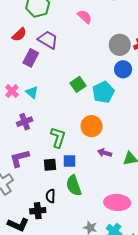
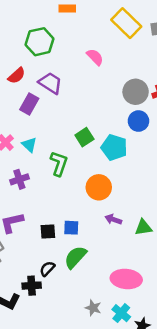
cyan pentagon: (103, 92) -> (114, 148), turned -30
green L-shape: (58, 137) -> (59, 163), moved
green semicircle: (74, 186) -> (75, 257), turned 60
black semicircle: (50, 196) -> (47, 269), turned 40

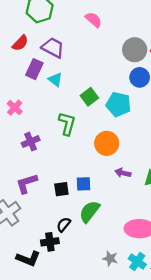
cyan triangle: (29, 145) -> (55, 80), moved

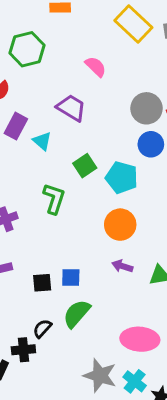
purple trapezoid: (53, 48) -> (71, 108), moved
orange circle: (107, 143) -> (120, 225), moved
gray star: (110, 258) -> (100, 376), size x1.6

